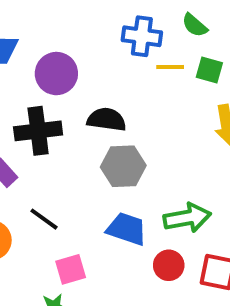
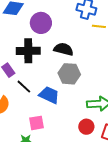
black line: (44, 219) -> (24, 87), moved
blue trapezoid: (127, 229) -> (49, 95), moved

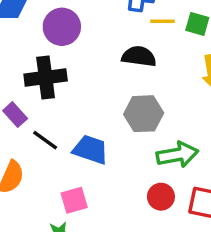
black semicircle: (64, 49) -> (139, 56), moved
gray hexagon: (69, 74) -> (144, 114), moved

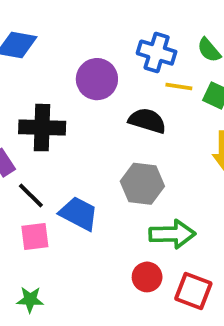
purple circle: (62, 27) -> (97, 79), moved
pink square: (74, 200) -> (35, 237), moved

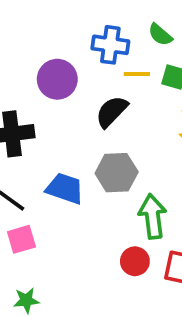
black semicircle: (147, 121) -> (112, 112), turned -54
blue trapezoid: (79, 214) -> (65, 188), moved
green arrow: (172, 234) -> (153, 216), turned -87

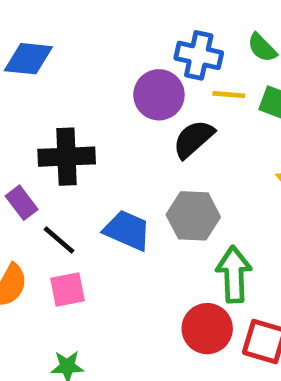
purple circle: (57, 79) -> (159, 95), moved
red circle: (135, 261) -> (207, 329), size x1.4

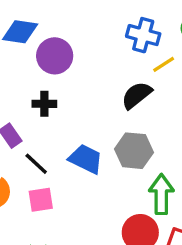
purple circle: (159, 95) -> (55, 56), moved
yellow line: (229, 95) -> (164, 64), turned -40
black cross: (67, 157) -> (44, 104), size x0.6

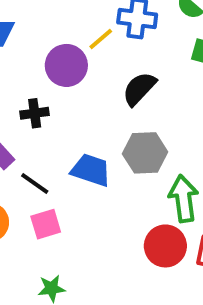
purple circle: (55, 56) -> (66, 65), moved
yellow line: (164, 64) -> (101, 39), moved

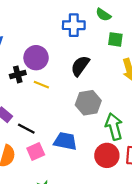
yellow line: (101, 39) -> (41, 85), moved, turned 70
black cross: (35, 113) -> (18, 74), moved
blue trapezoid: (91, 170) -> (65, 141), moved

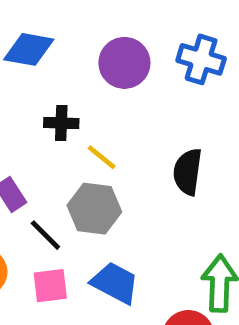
purple circle: (36, 58) -> (124, 63), moved
black semicircle: (80, 66) -> (188, 172), moved, turned -45
gray hexagon: (88, 103) -> (94, 209), moved

